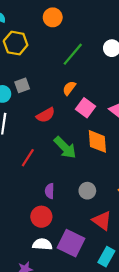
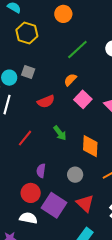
gray square: (22, 85) -> (28, 72), turned 32
orange diamond: (97, 141) -> (90, 146), moved
green arrow: (65, 148) -> (60, 133), size x0.7
purple square: (71, 243) -> (54, 205), moved

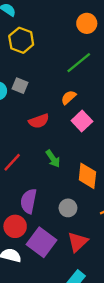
orange circle: (63, 14) -> (87, 23), moved
purple semicircle: (41, 171) -> (29, 201), size x1.5
red triangle: (85, 203) -> (78, 242), turned 30

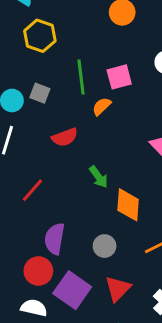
green line: (79, 63) -> (81, 77), moved, turned -56
pink square: (82, 121) -> (119, 77), moved, turned 30
green arrow: (53, 159) -> (99, 177), moved

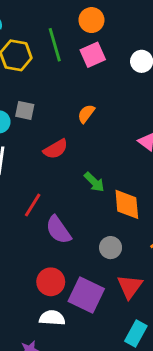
green line: (81, 77) -> (55, 45), moved
pink square: (119, 77) -> (93, 55), moved
purple semicircle: (55, 239) -> (58, 230), moved, turned -36

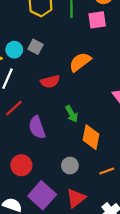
orange semicircle: (86, 114) -> (80, 62), size x1.5
red line: (33, 205) -> (14, 108), moved
purple semicircle: (58, 230) -> (37, 127), moved
red circle: (51, 282) -> (21, 165), moved

